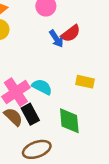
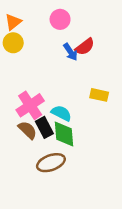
cyan semicircle: (42, 87) -> (61, 113), moved
green diamond: (69, 121) -> (64, 134), moved

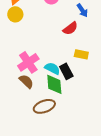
red semicircle: (85, 47) -> (70, 28), moved
blue arrow: (70, 52) -> (82, 10), moved
black rectangle: (44, 127) -> (66, 71), moved

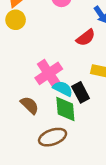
pink cross: (28, 62) -> (49, 73), moved

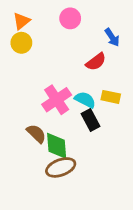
cyan semicircle: (63, 89) -> (85, 100), moved
green diamond: (65, 109) -> (57, 146), moved

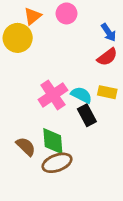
orange triangle: (21, 21) -> (33, 16), moved
yellow circle: (21, 43) -> (18, 38), size x1.4
red semicircle: (96, 62) -> (107, 57), moved
brown semicircle: (36, 134) -> (26, 147), moved

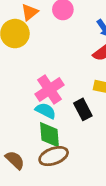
cyan semicircle: (81, 95) -> (46, 111), moved
brown semicircle: (26, 147) -> (15, 160), moved

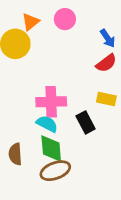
pink cross: (50, 89) -> (51, 102), turned 32
brown semicircle: (15, 160) -> (15, 154), moved, turned -138

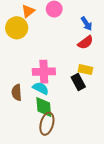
black rectangle: (86, 122) -> (78, 82), moved
brown semicircle: (15, 154) -> (17, 92), moved
brown ellipse: (55, 171) -> (47, 124), turned -55

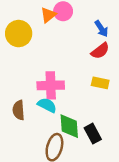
orange triangle: (28, 11) -> (48, 15), moved
black rectangle: (78, 82) -> (93, 134), moved
green diamond: (44, 107) -> (69, 126), moved

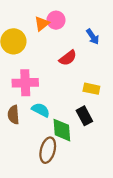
red semicircle: (100, 51) -> (68, 58), moved
pink cross: (51, 85) -> (25, 83), moved
black rectangle: (93, 134) -> (84, 116), moved

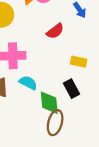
brown ellipse: (48, 150) -> (55, 123), moved

